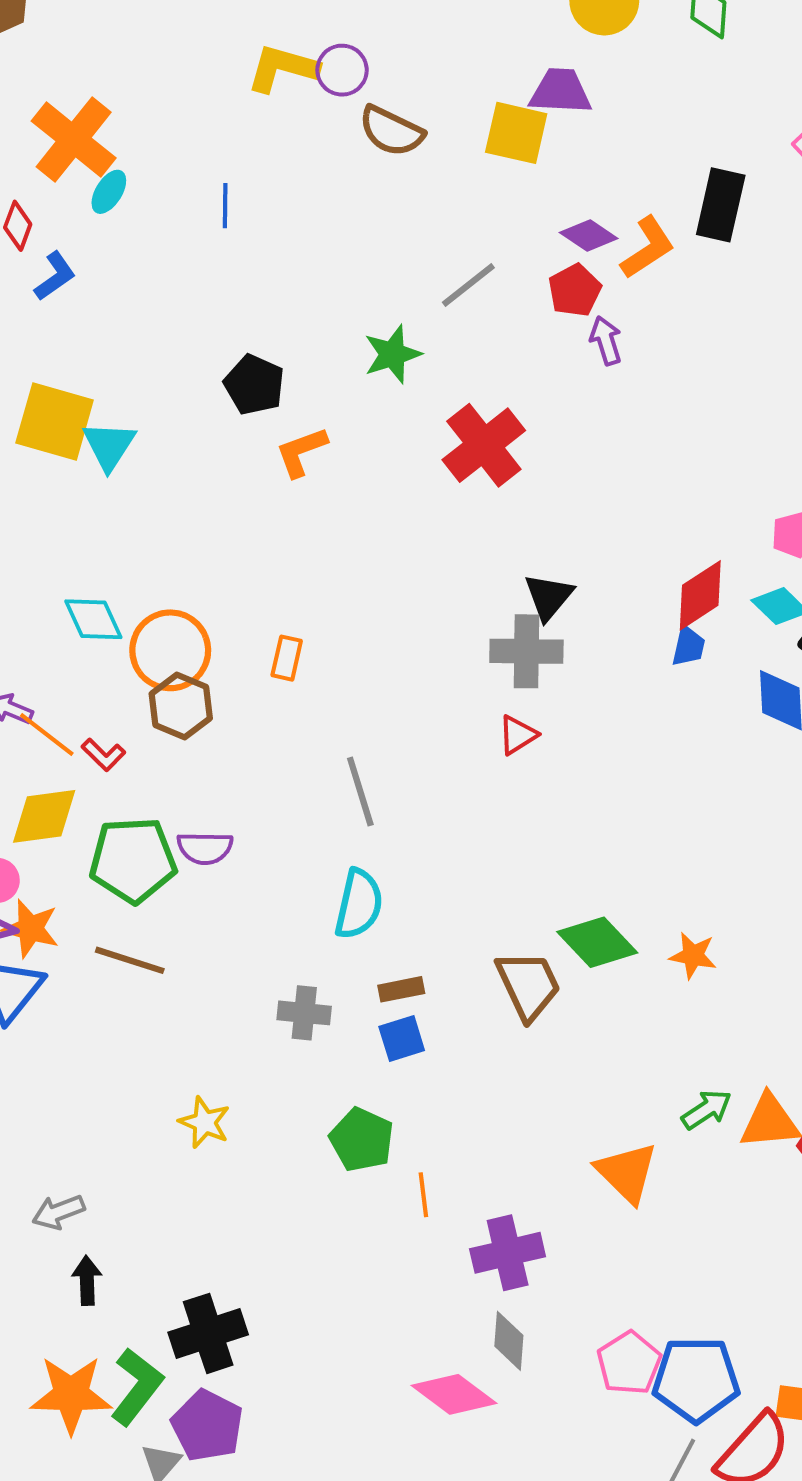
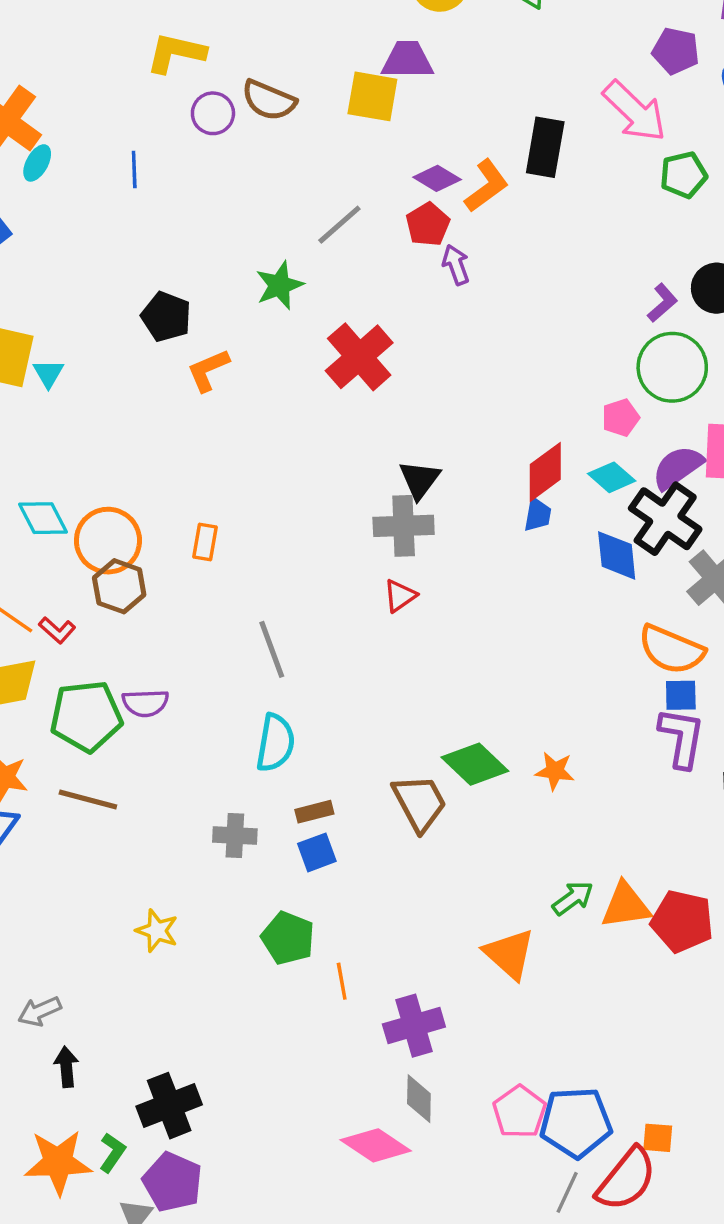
purple circle: (342, 70) -> (213, 113), moved
cyan triangle: (109, 446) -> (48, 374), size x0.7
green L-shape: (137, 1386) -> (112, 1153), size x0.6

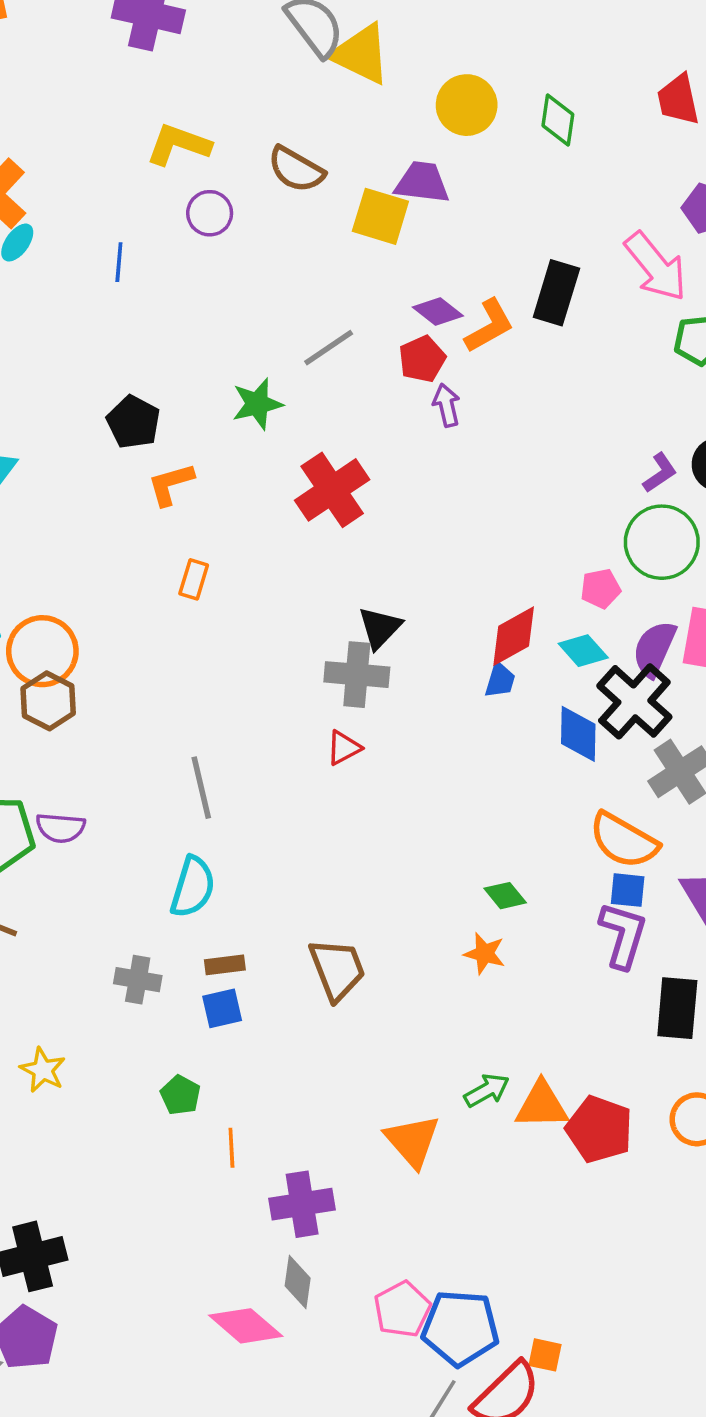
brown semicircle: (269, 100) -> (296, 169), moved
purple semicircle: (678, 467) -> (654, 649), turned -38
orange rectangle: (205, 542) -> (194, 579), moved
green diamond: (475, 764) -> (505, 896), moved, size x0.6
green pentagon: (288, 938) -> (180, 1095), size x0.7

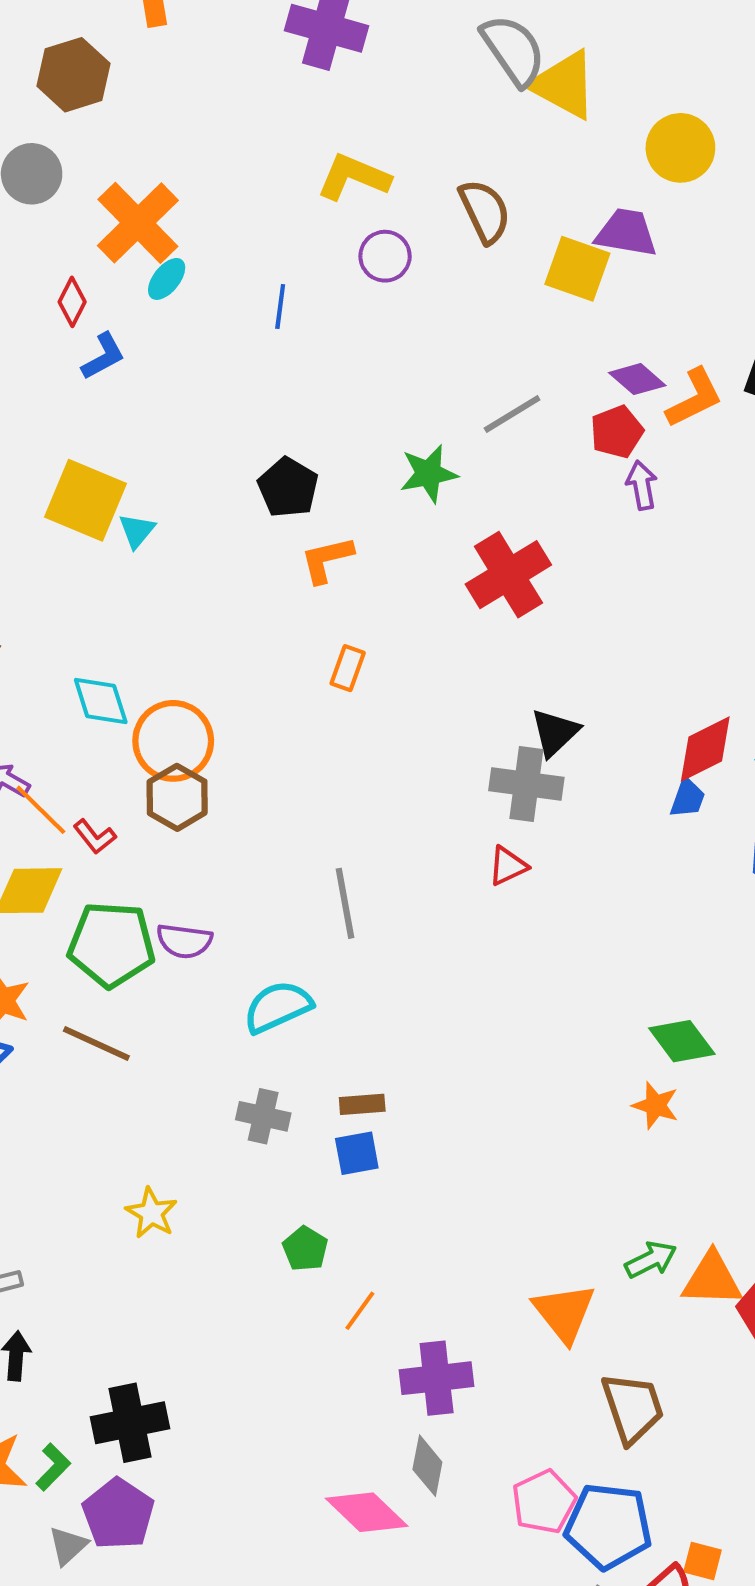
brown semicircle: (296, 169) -> (485, 211), turned -148
cyan semicircle: (193, 887) -> (278, 1007), moved, turned -134
green diamond: (505, 896) -> (682, 1041), size x1.4
brown trapezoid: (337, 969) -> (633, 1408), moved
orange line: (231, 1148) -> (360, 1311), turned 36

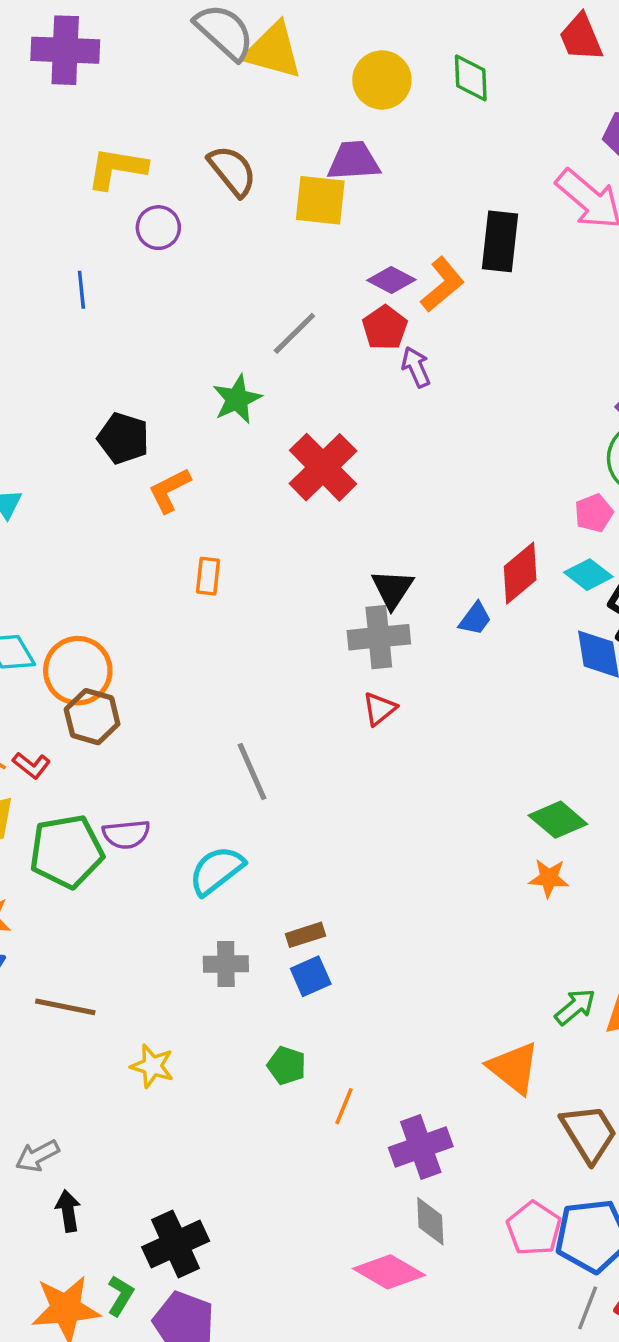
blue trapezoid: (688, 798) -> (475, 619), moved, turned 30
brown line: (96, 1044) -> (65, 1007), moved

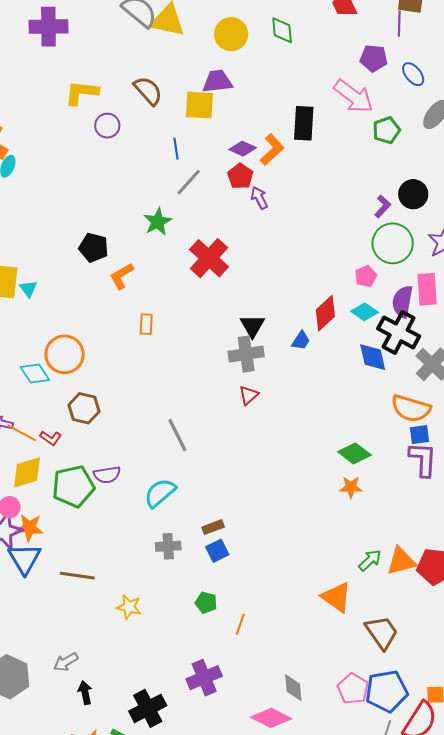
blue line: (81, 290) -> (176, 149), moved
orange circle: (78, 671) -> (65, 354), moved
purple cross: (421, 1147) -> (204, 678), moved

